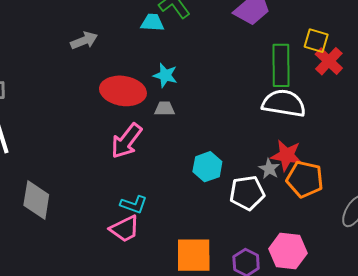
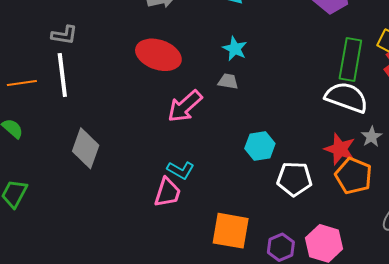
red ellipse: (123, 91) -> (158, 55), moved
gray star: (269, 169) -> (372, 137), moved
pink trapezoid: (125, 229) -> (167, 192), turned -56

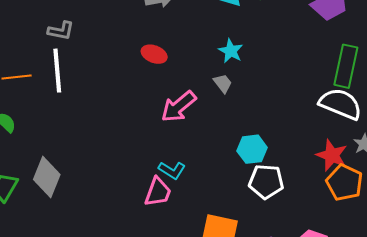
red ellipse: (158, 55) -> (154, 54), size x0.6
gray trapezoid: (228, 81) -> (223, 83), turned 40
gray diamond: (86, 148) -> (47, 177), moved
white pentagon: (294, 179) -> (266, 182), moved

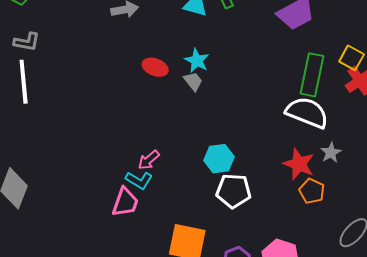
red ellipse: (154, 54) -> (155, 67), moved
gray trapezoid: (223, 83) -> (193, 81), moved
pink arrow: (179, 107) -> (149, 160), moved, size x0.6
orange pentagon: (344, 183) -> (312, 191), size x0.7

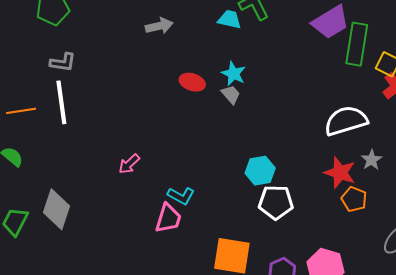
green rectangle: (312, 75) -> (357, 44), moved
white semicircle: (307, 113) -> (346, 121), turned -36
pink arrow: (149, 160) -> (129, 164), moved

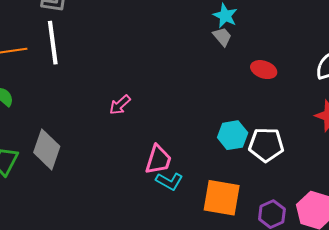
red ellipse: (192, 82) -> (264, 70), moved
cyan hexagon: (260, 171) -> (233, 135), moved
cyan L-shape: (181, 196) -> (169, 181), moved

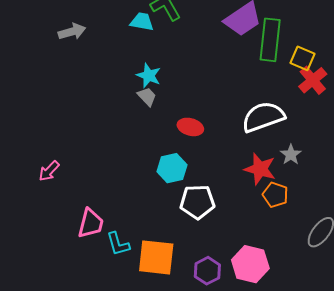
cyan hexagon: (233, 135) -> (172, 168), moved
cyan L-shape: (169, 181) -> (118, 244), moved, turned 48

